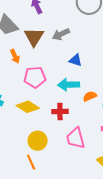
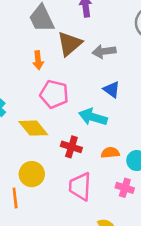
orange semicircle: (90, 96) -> (110, 153), moved

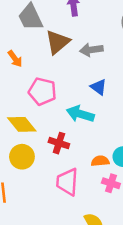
orange arrow: (38, 60) -> (15, 59), moved, turned -30
orange semicircle: (110, 153) -> (100, 161), moved
yellow circle: (32, 174) -> (22, 157), moved

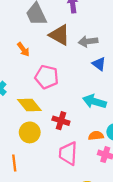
brown triangle: (58, 42) -> (59, 35), turned -50
blue triangle: (99, 87) -> (99, 64), moved
cyan arrow: (80, 114) -> (94, 101), moved

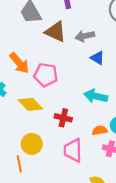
orange arrow: (23, 49) -> (19, 63), moved, size x1.5
yellow circle: (30, 132) -> (32, 144), moved

